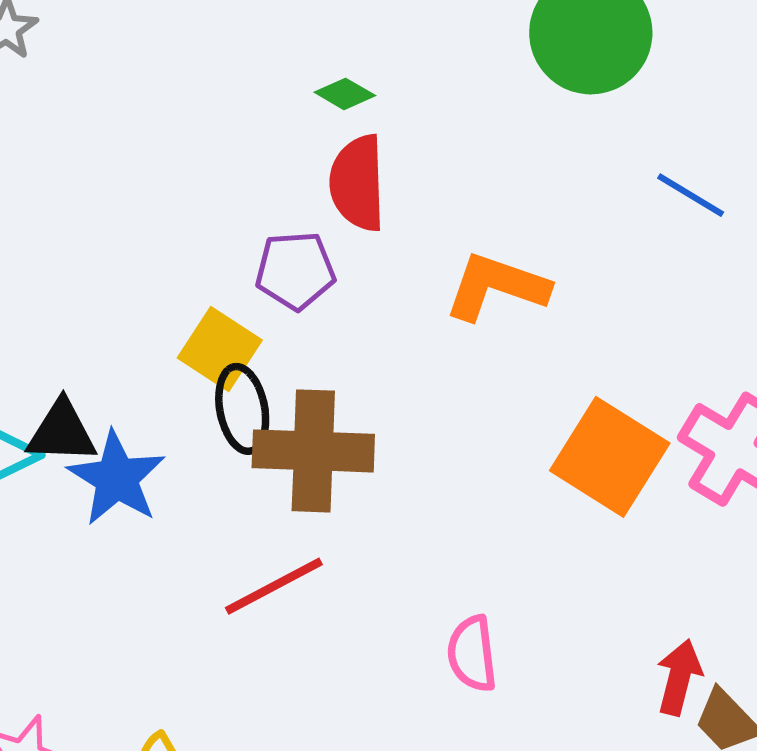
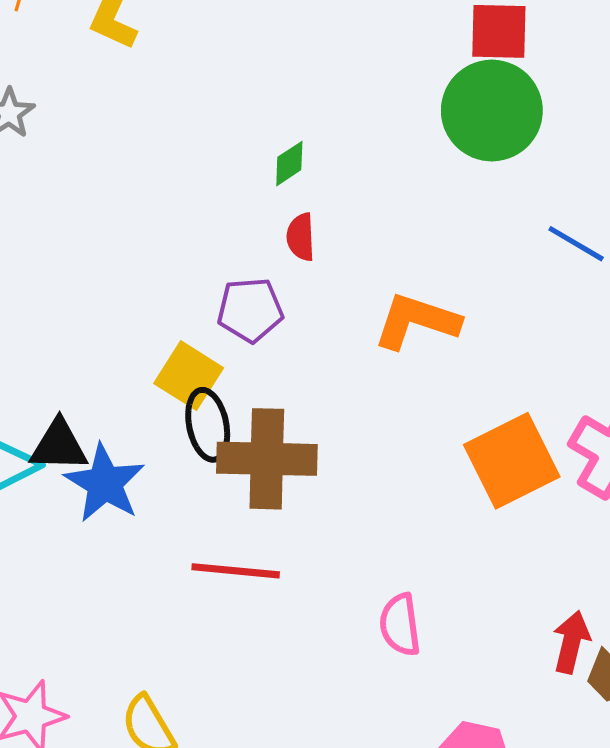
green diamond: (345, 94) -> (289, 164), turned -63
red semicircle: (358, 183) -> (301, 237), size x0.6
orange square: (610, 457) -> (512, 461), turned 32
red line: (274, 586) -> (236, 571), turned 34

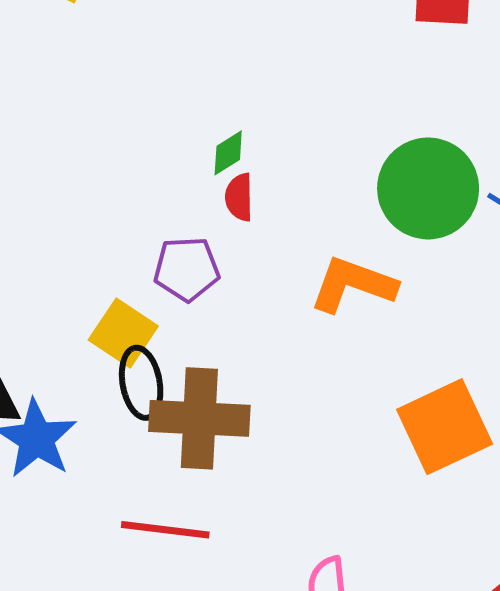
green circle: (492, 111) -> (428, 188), moved
green diamond: (289, 164) -> (228, 153), moved

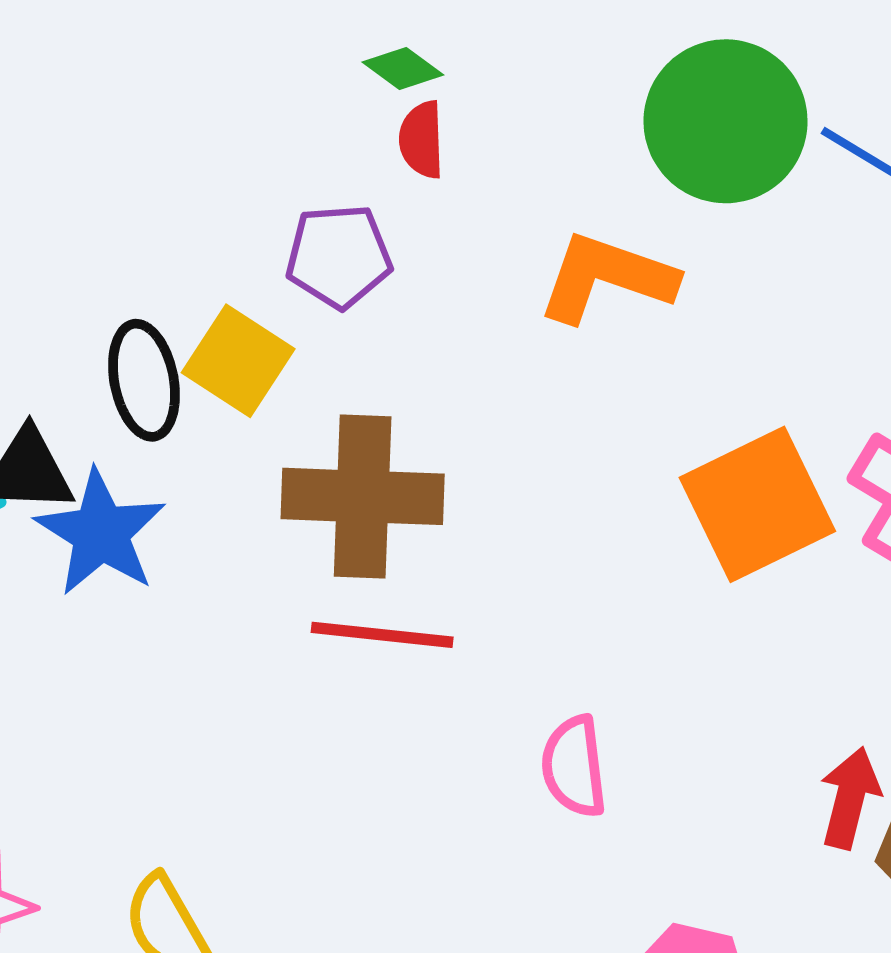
green diamond: (228, 153) -> (403, 68), turned 69
black ellipse: (141, 383) -> (144, 380), moved
red line: (165, 530) -> (382, 635), moved

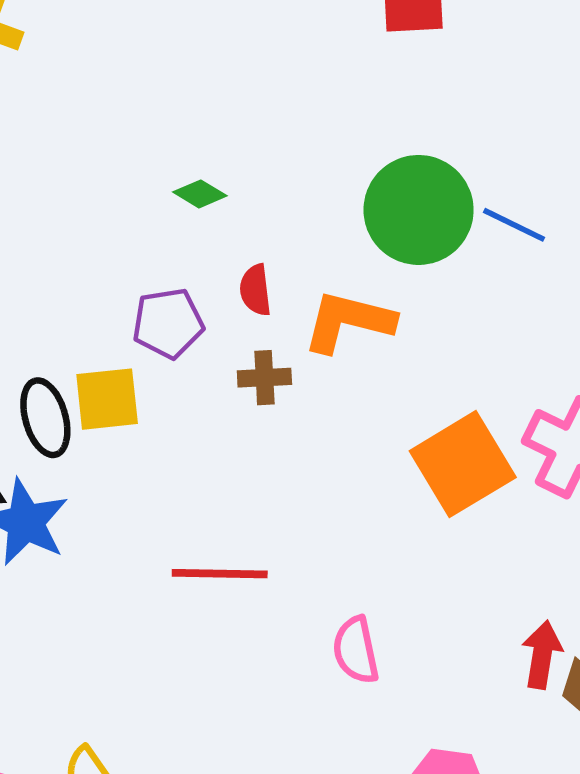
red semicircle: (422, 140) -> (255, 290), moved
yellow square: (238, 361) -> (107, 399), turned -34
brown cross: (363, 496) -> (264, 378), moved, size x0.5

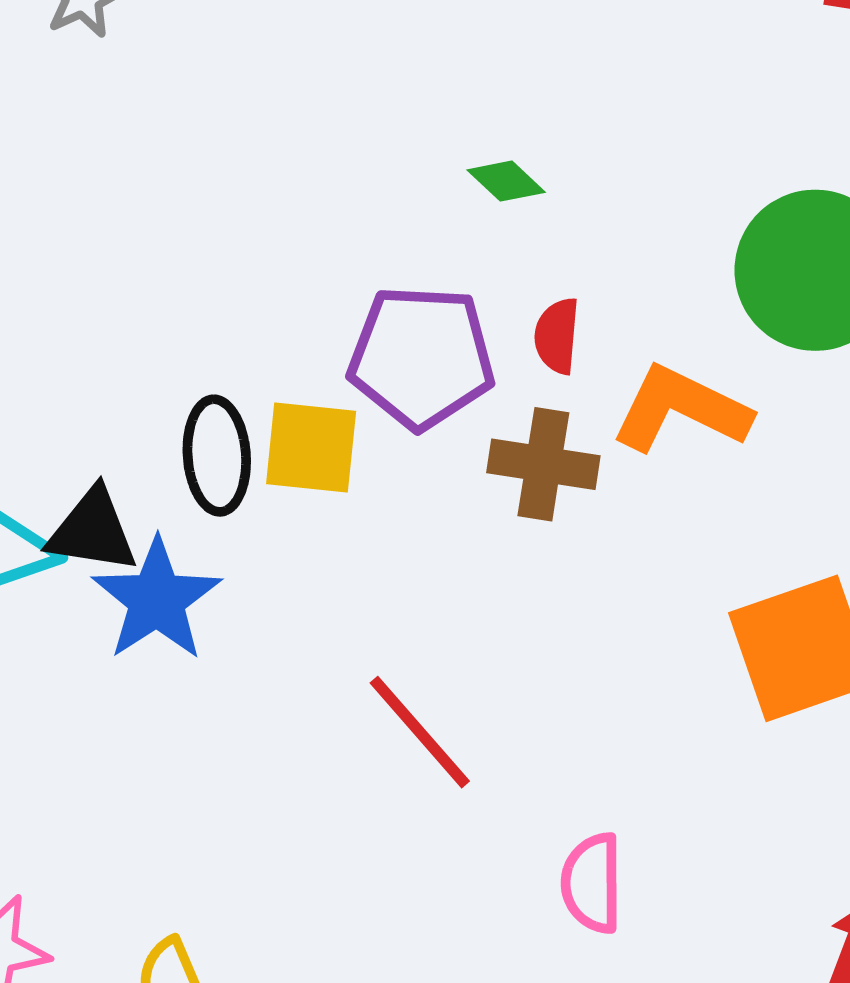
purple pentagon: (168, 323) -> (421, 357), size x1.4
brown cross: (264, 378) -> (543, 464), size x1.4
red line: (220, 574) -> (420, 732), turned 36

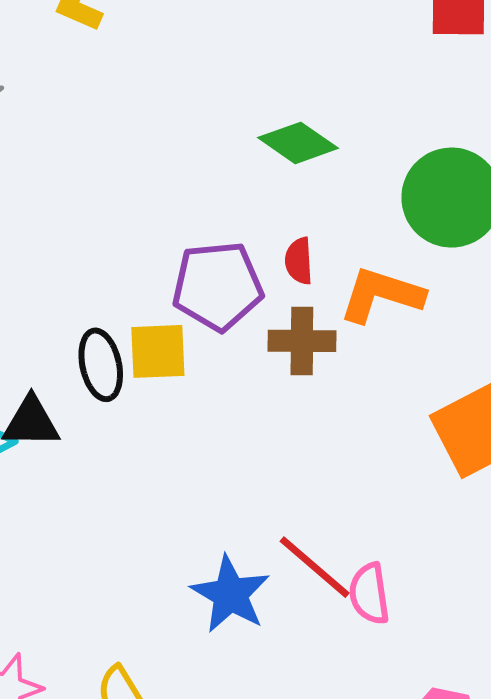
green diamond: (506, 181) -> (298, 143), moved, size x1.6
blue star: (157, 600) -> (230, 594), moved
red line: (420, 732) -> (315, 567), moved

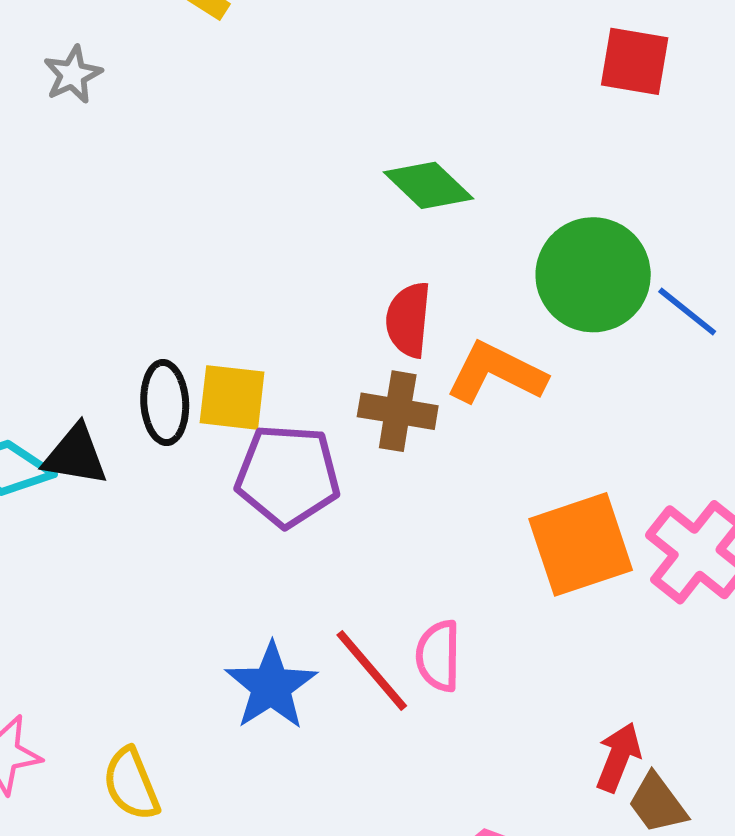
red semicircle: (299, 261) -> (408, 320), size x1.4
purple pentagon: (218, 286) -> (288, 476), moved
pink semicircle: (369, 594) -> (438, 656), moved

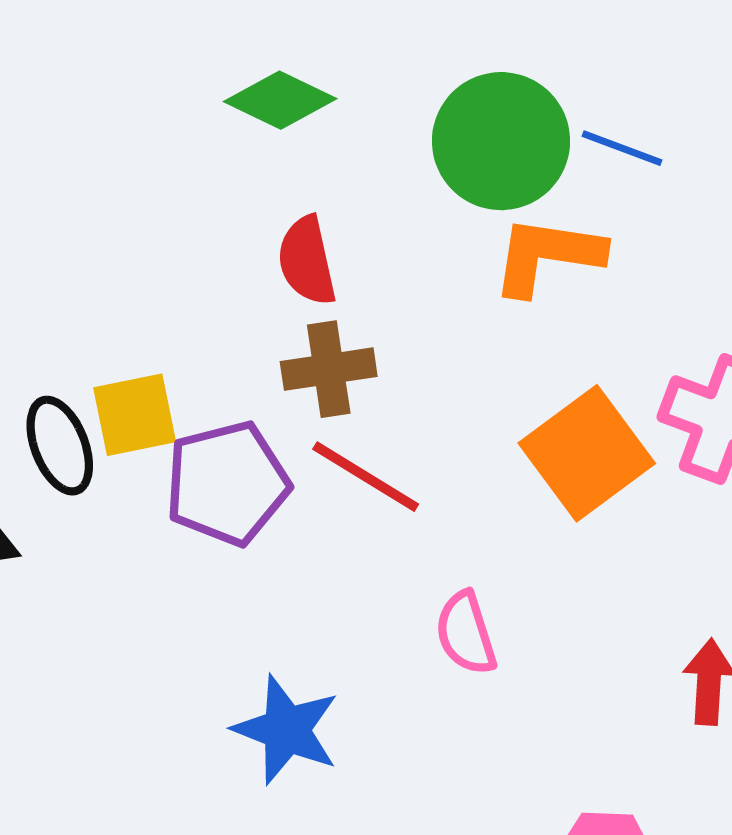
orange L-shape: (496, 373) -> (547, 256), moved
red line: (372, 670) -> (366, 477), moved

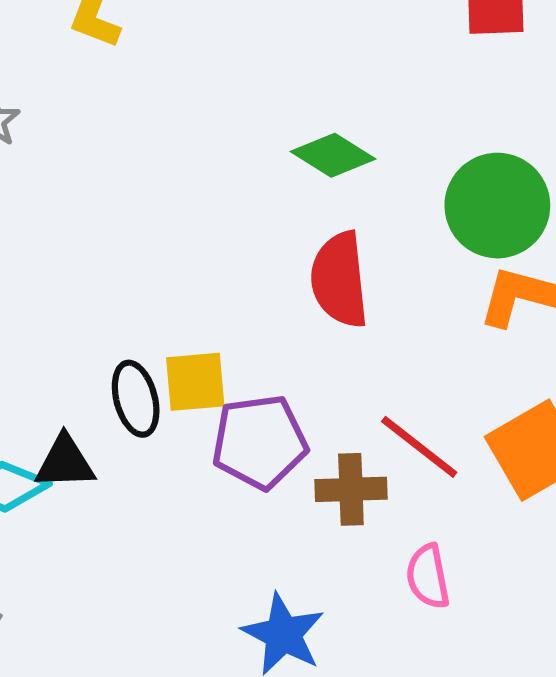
red semicircle: (307, 261) -> (339, 280), size x1.4
brown cross: (329, 369) -> (351, 489), moved
red line: (366, 477) -> (419, 447), moved

